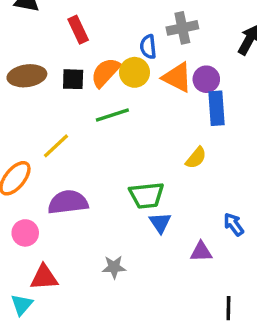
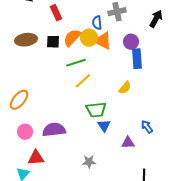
orange triangle: (177, 77) -> (103, 41), moved
yellow line: (56, 146) -> (83, 81), moved
purple semicircle: (68, 202) -> (54, 130), moved
gray star: (114, 267) -> (89, 162), moved

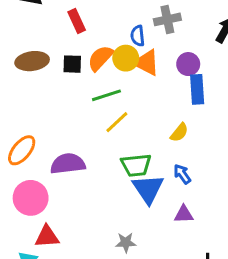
blue triangle: (104, 126) -> (148, 189), size x1.6
blue arrow: (147, 127) -> (182, 174), moved
purple semicircle: (54, 130) -> (68, 164), moved
pink circle: (25, 132) -> (31, 198), size x1.5

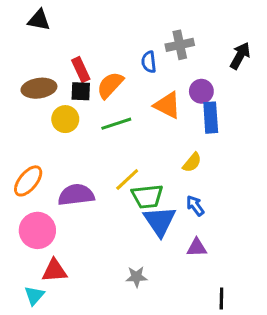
red rectangle: (77, 21) -> (81, 70), moved
yellow circle: (126, 58) -> (65, 119), moved
orange triangle: (147, 63) -> (167, 105), moved
yellow line: (117, 122) -> (127, 179), moved

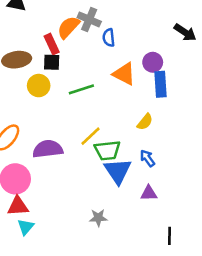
gray cross: (180, 45) -> (89, 19), moved, turned 35
black arrow: (240, 56) -> (185, 32), turned 95
orange semicircle: (110, 85) -> (68, 27), moved
red triangle: (54, 271) -> (18, 206), moved
cyan triangle: (34, 295) -> (26, 227), moved

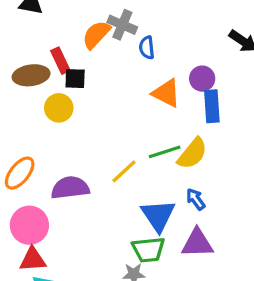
red rectangle: (52, 44) -> (60, 61), moved
green line: (81, 89) -> (165, 152), moved
yellow semicircle: (145, 122) -> (192, 154), size x1.5
green trapezoid: (107, 150) -> (148, 250), moved
purple triangle: (149, 193) -> (197, 243), size x1.5

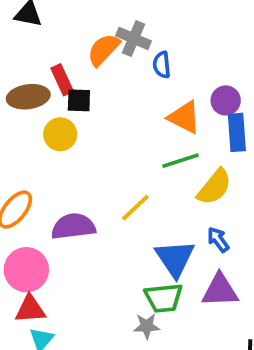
green line: (165, 152) -> (181, 161), moved

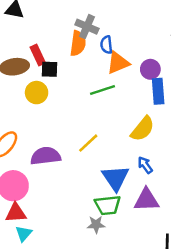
orange semicircle: (103, 50) -> (78, 43), moved, turned 145
orange triangle: (184, 117) -> (118, 63), moved, turned -50
green line: (181, 161) -> (102, 90), moved

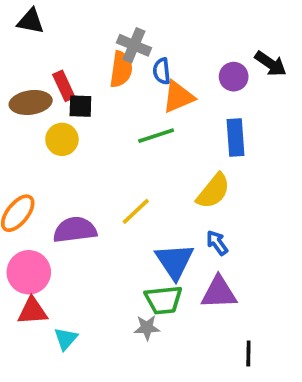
purple circle: (150, 69) -> (234, 77), moved
cyan triangle: (24, 234) -> (66, 339), moved

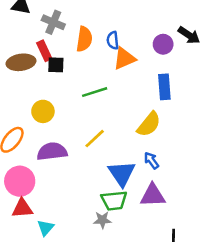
gray cross: (134, 45) -> (53, 22), moved
green line: (156, 136) -> (95, 92), moved
yellow circle: (62, 139) -> (43, 111), moved

